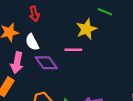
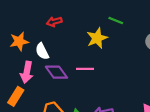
red arrow: (34, 14) -> (54, 22), moved, turned 88
pink line: (73, 50) -> (85, 69), moved

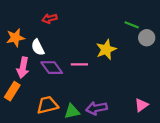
green line: (116, 21) -> (132, 25), moved
yellow star: (97, 38) -> (106, 49), moved

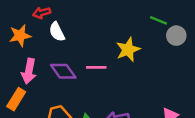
red arrow: (50, 19) -> (42, 13), moved
white semicircle: (38, 47) -> (57, 32), moved

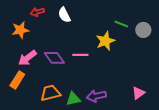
green line: (159, 20) -> (121, 24), moved
white semicircle: (57, 32) -> (64, 15), moved
pink arrow: (29, 71) -> (27, 58), turned 42

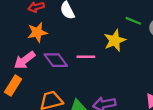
orange star: (20, 30) -> (37, 32), moved

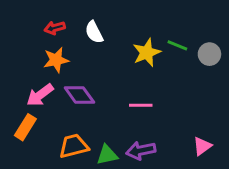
yellow star: (115, 40) -> (147, 53), moved
pink line: (86, 57) -> (141, 105), moved

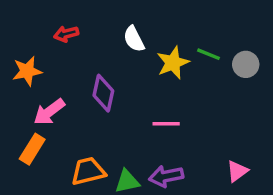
white semicircle: (94, 32) -> (134, 39), moved
orange star: (56, 60) -> (27, 71), moved
purple diamond: (79, 95) -> (103, 93), moved, turned 48

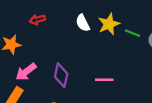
yellow star: (173, 63) -> (109, 24), moved
purple diamond: (103, 93) -> (61, 75), moved

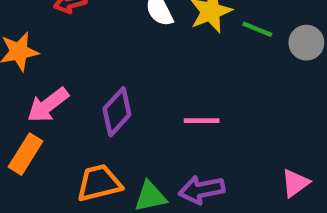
purple diamond: (61, 75) -> (117, 112), turned 30

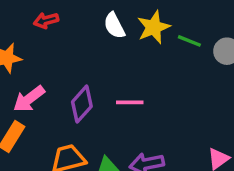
pink line: (202, 121) -> (130, 102), moved

